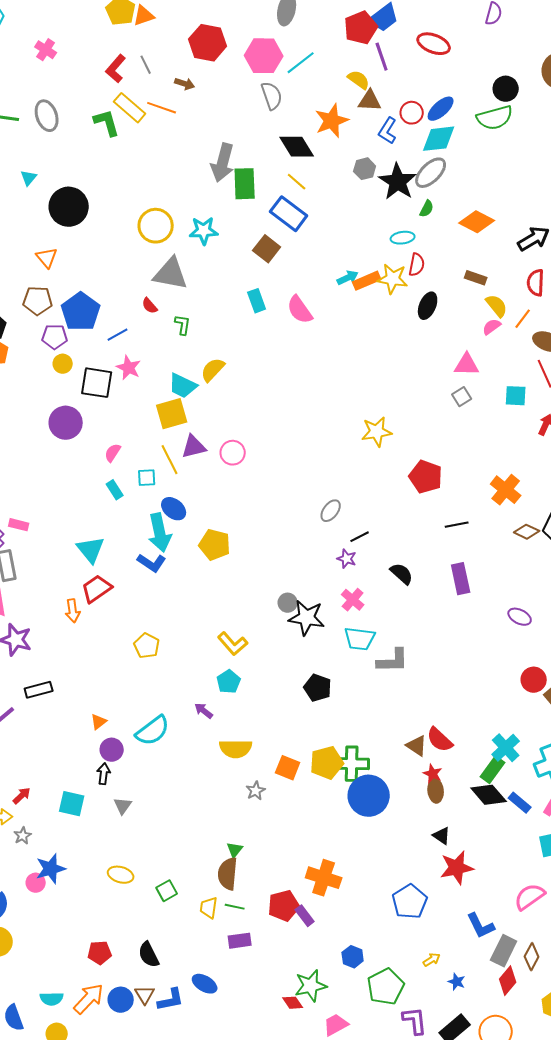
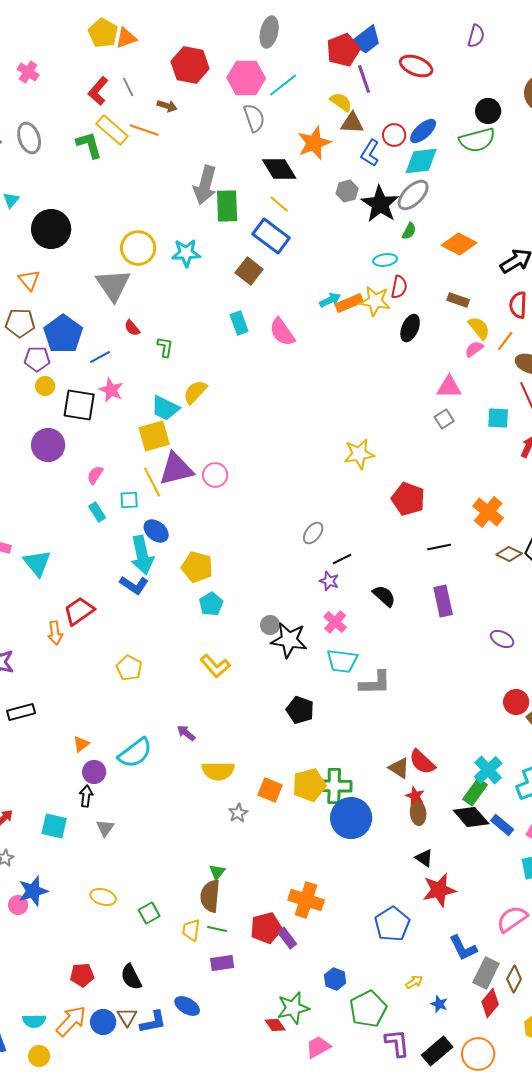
gray triangle: (171, 274) -> (113, 285), moved, turned 45
purple triangle: (194, 447) -> (176, 469), size x1.4
cyan triangle: (91, 550) -> (37, 563), moved
cyan pentagon: (229, 682) -> (211, 604), moved

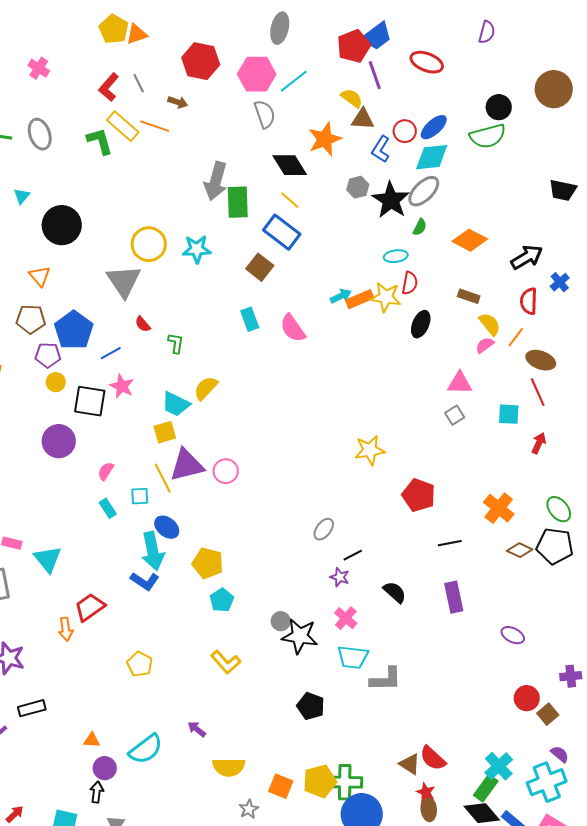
yellow square: (154, 436) -> (165, 432), size x0.7
orange triangle: (81, 744) -> (92, 740), turned 42

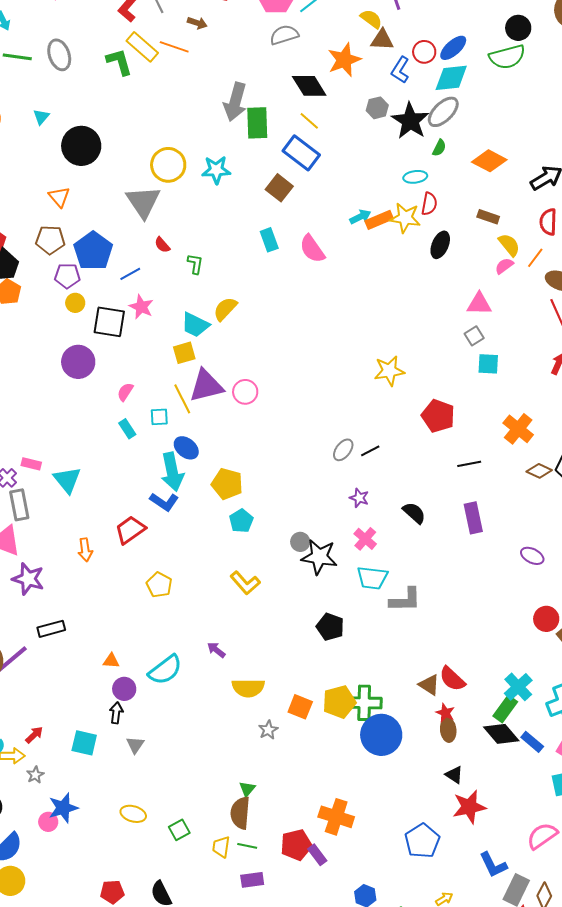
gray semicircle: (265, 114) -> (284, 35), turned -88
cyan square: (509, 414) -> (488, 364), moved
black line: (353, 555) -> (370, 451), moved
red trapezoid: (90, 607) -> (130, 530), moved

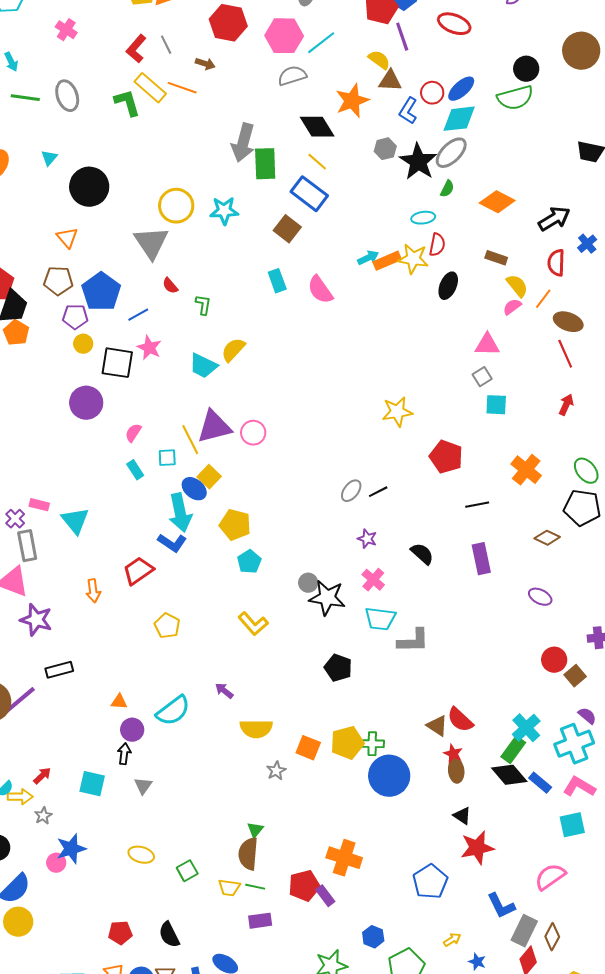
yellow square: (184, 353) -> (209, 477), moved, turned -30
brown diamond: (539, 471) -> (547, 538), moved
green cross: (364, 703) -> (372, 744), size x0.7
yellow trapezoid: (221, 847) -> (229, 888), turned -90

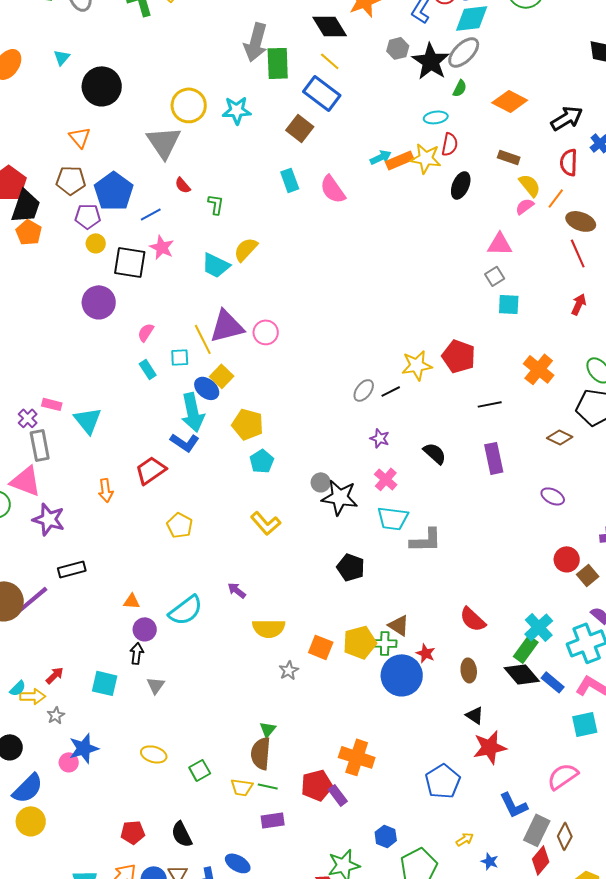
yellow star: (397, 412) -> (417, 365), moved
brown triangle: (437, 726) -> (399, 625), moved
red star: (453, 754) -> (426, 653), moved

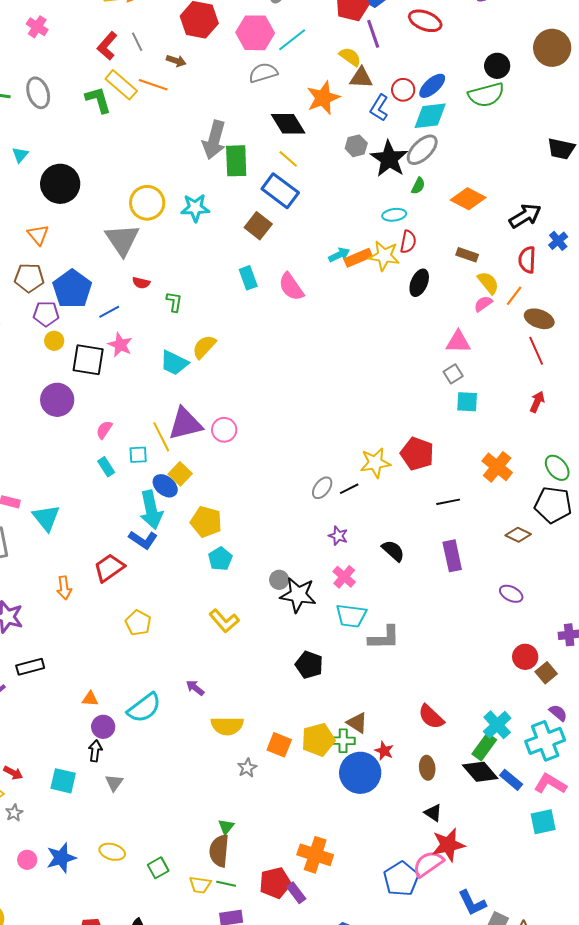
red semicircle: (183, 185) -> (141, 283), turned -36
red arrow: (55, 675) -> (13, 773), turned 72
blue star: (84, 748) -> (61, 858), moved
pink semicircle: (563, 776) -> (428, 864), moved

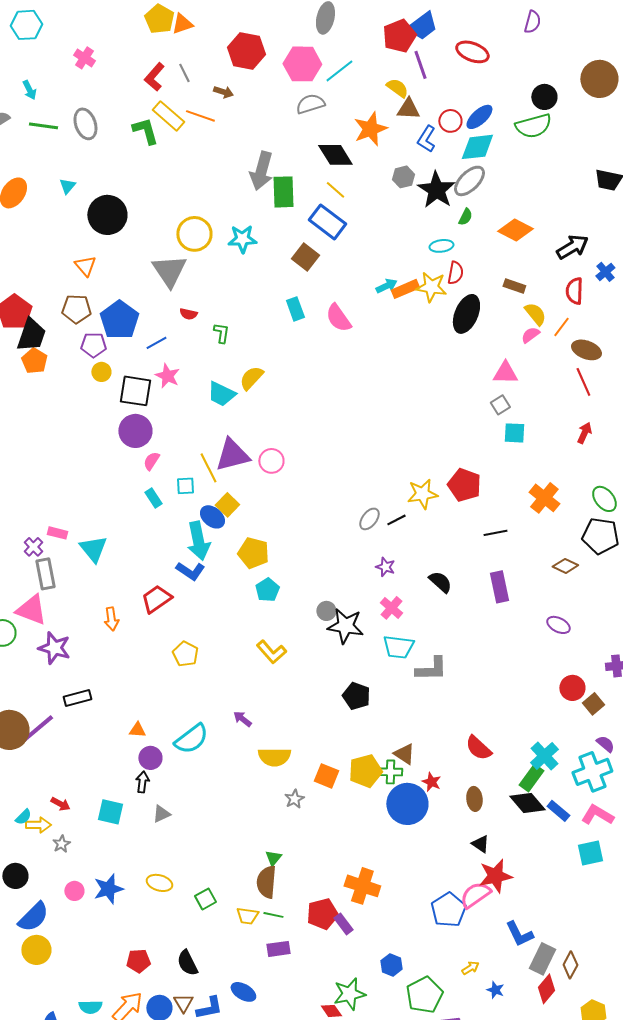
black ellipse: (419, 283) -> (466, 314), size x1.4
purple circle: (57, 400) -> (135, 431), moved
gray triangle: (114, 783) -> (161, 814), turned 30

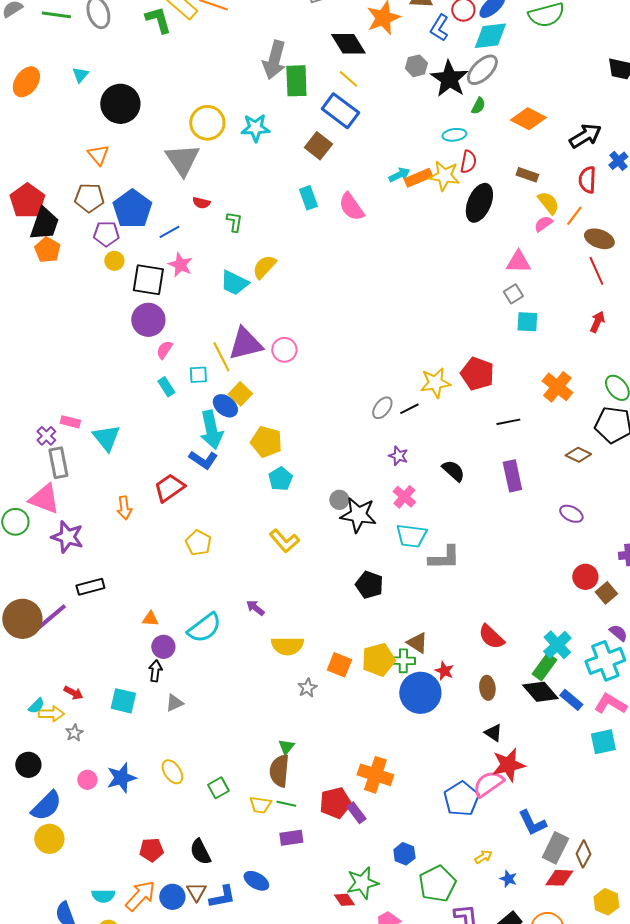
yellow ellipse: (159, 883) -> (172, 772), turned 40
red diamond: (546, 989) -> (559, 878), turned 52

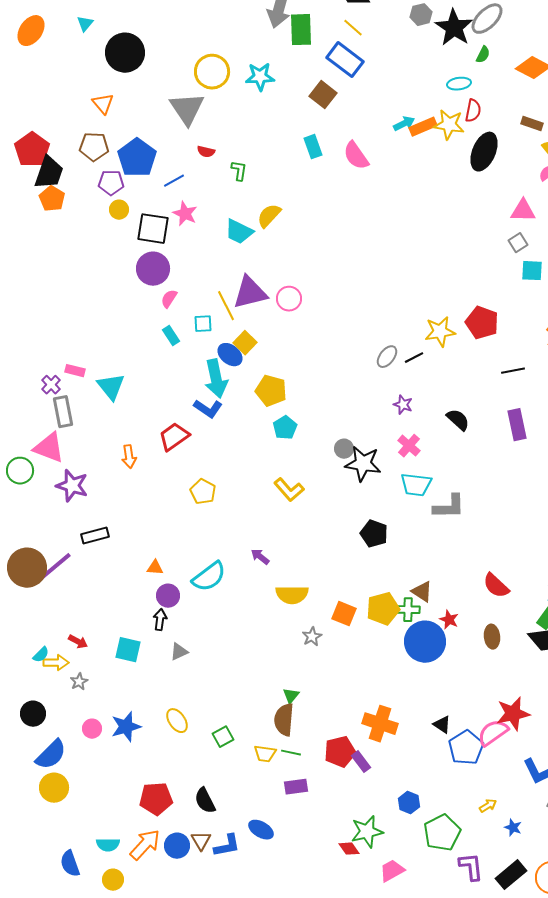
black triangle: (493, 733) -> (442, 725), moved
red pentagon: (151, 850) -> (156, 799), size x1.4

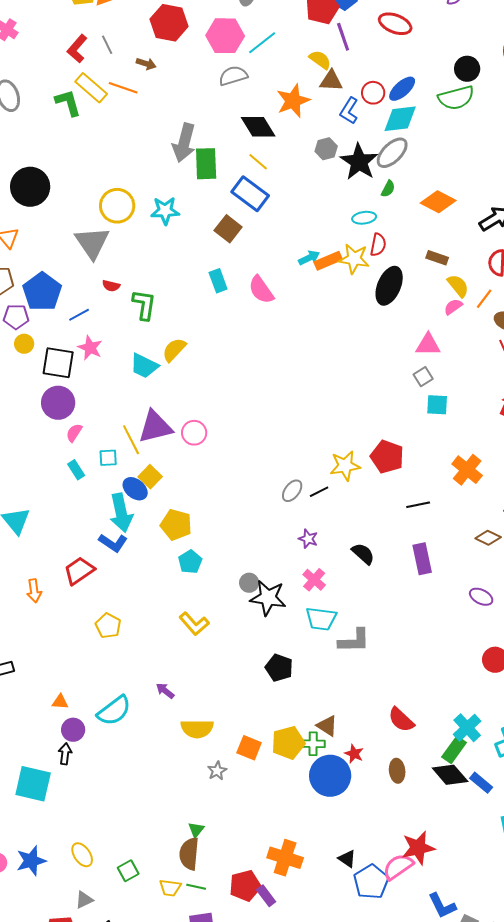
green L-shape: (239, 171) -> (144, 305), size x1.5
cyan square: (128, 650) -> (33, 784), size x1.4
gray triangle: (179, 652) -> (84, 900), moved

